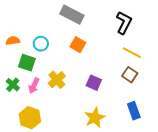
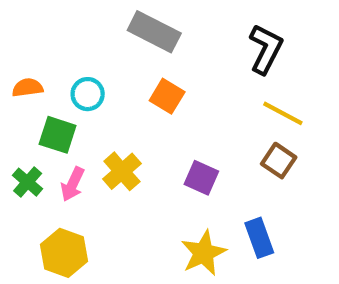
blue rectangle: (134, 111) -> (259, 238), moved

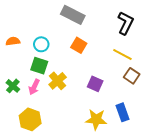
yellow line: (283, 113) -> (122, 54), moved
green square: (58, 135) -> (39, 66), moved
yellow star: (203, 253) -> (96, 119), turned 30

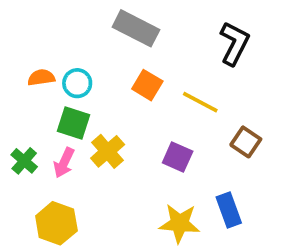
orange semicircle: (13, 41) -> (41, 78), moved
yellow line: (122, 54) -> (200, 102), moved

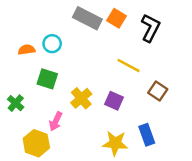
cyan circle: (77, 83) -> (52, 44), moved
orange square: (147, 85) -> (116, 18), moved
yellow cross: (108, 151) -> (81, 98), moved
pink arrow: (64, 163) -> (56, 121), moved

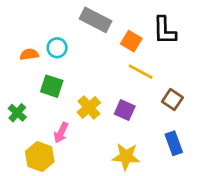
orange square: (116, 18) -> (131, 41), moved
black L-shape: (150, 28) -> (164, 31), turned 152
blue rectangle: (147, 135) -> (174, 143), moved

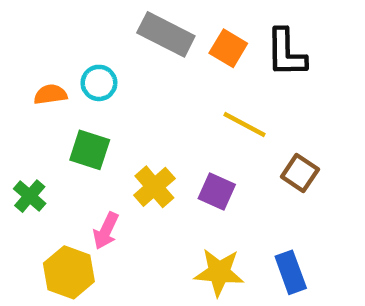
orange square: (131, 41) -> (228, 48), moved
blue rectangle: (174, 143) -> (291, 272), moved

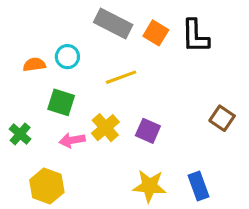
yellow line: (244, 124) -> (121, 77), moved, turned -48
brown square: (300, 173) -> (222, 118), moved
pink arrow: (106, 231) -> (72, 140), moved, turned 55

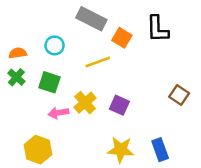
orange square: (156, 33) -> (122, 38), moved
orange semicircle: (34, 65) -> (18, 53), moved
green cross: (20, 134) -> (16, 77), moved

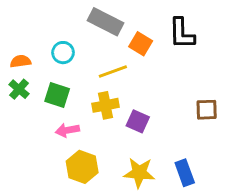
brown square: (179, 95) -> (207, 110), turned -36
yellow cross: (85, 103) -> (106, 105), moved, turned 30
yellow hexagon: (38, 150) -> (82, 167), moved

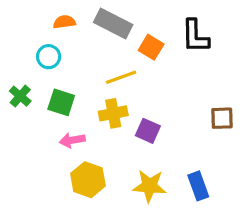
cyan circle: (63, 53) -> (49, 57), moved
orange semicircle: (20, 61) -> (64, 22), moved

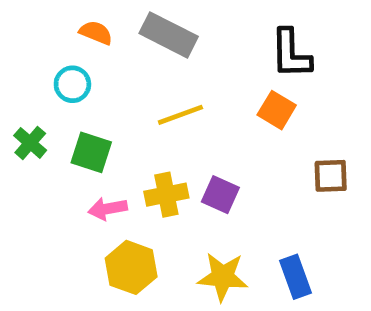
orange semicircle: (64, 22) -> (96, 33), turned 30
orange square: (151, 47) -> (277, 110), moved
yellow cross: (113, 113) -> (166, 195), moved

